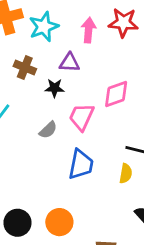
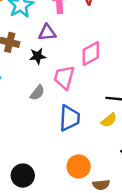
yellow semicircle: (126, 174) -> (109, 120), turned 49
orange circle: (59, 222) -> (79, 166), moved

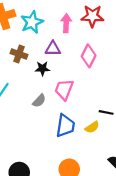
pink diamond: (91, 54) -> (89, 56), moved, turned -40
yellow semicircle: (109, 120) -> (92, 127), moved

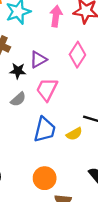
purple triangle: (53, 49) -> (38, 60), moved, turned -35
black star: (42, 68) -> (18, 71), moved

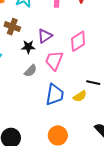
pink diamond: (77, 55) -> (78, 41), moved, turned 30

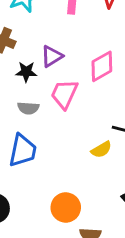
gray semicircle: (31, 71) -> (28, 108), turned 48
blue trapezoid: (55, 95) -> (23, 150), moved

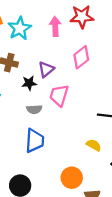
pink diamond: (102, 66) -> (81, 57), moved
yellow semicircle: (101, 150) -> (94, 145), moved, turned -112

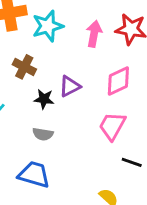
pink trapezoid: (59, 95) -> (112, 126), moved
blue trapezoid: (35, 141) -> (34, 174), turned -90

